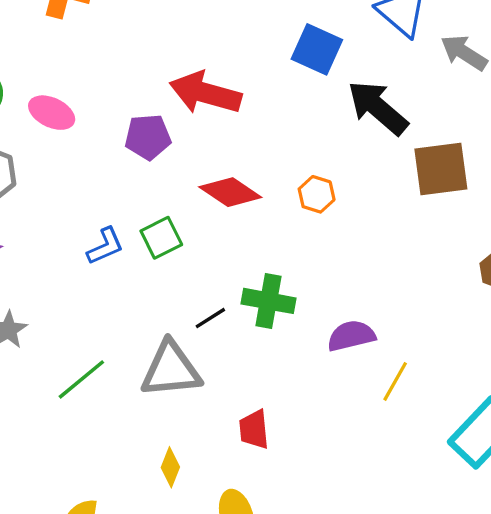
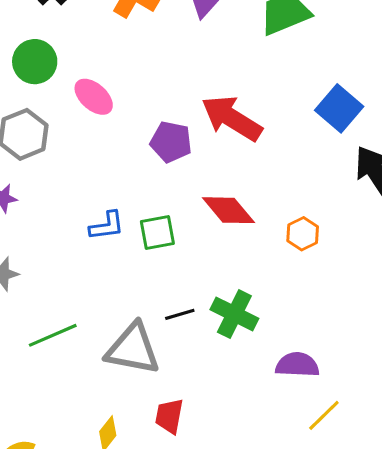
red trapezoid: (254, 430) -> (169, 416), moved

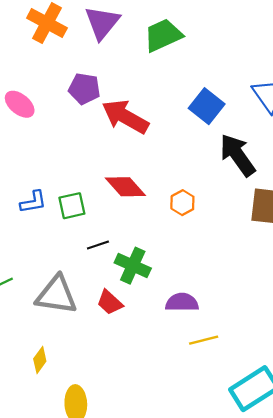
purple pentagon: (171, 142) -> (84, 89), moved
black line: (180, 314) -> (98, 245), moved
yellow line: (324, 415) -> (204, 340), turned 32
red trapezoid: (169, 416) -> (110, 302), moved, turned -56

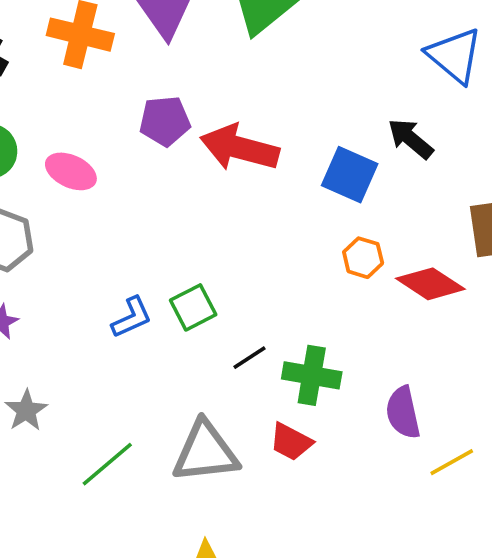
blue square: (207, 106) -> (350, 175), moved
black arrow: (238, 155) -> (411, 139), moved, size x0.7
red diamond: (125, 187) -> (430, 284), moved
purple semicircle: (182, 302) -> (403, 413), turned -88

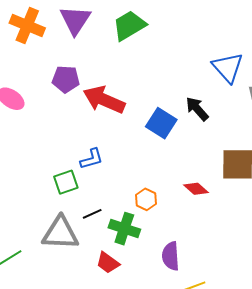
orange hexagon: (363, 258) -> (146, 199), moved
red diamond: (430, 284) -> (196, 189), size x0.7
blue L-shape: (132, 317) -> (92, 159), moved
gray triangle: (205, 452) -> (60, 233), moved

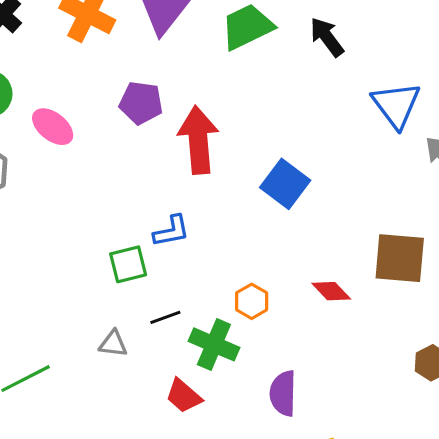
red arrow: (104, 100) -> (198, 140), turned 57
black arrow: (197, 109) -> (327, 37), moved
gray triangle: (60, 233) -> (113, 344), size x0.5

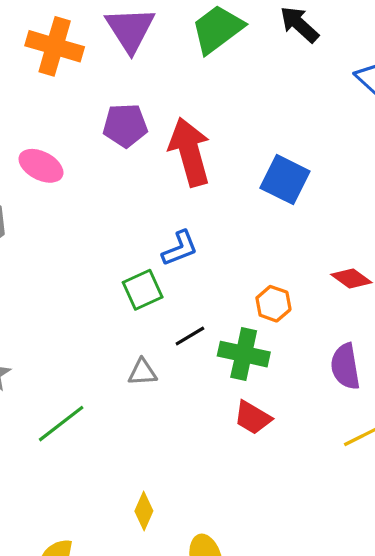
purple semicircle: (283, 393) -> (345, 366), moved
red trapezoid: (184, 396) -> (253, 418), moved

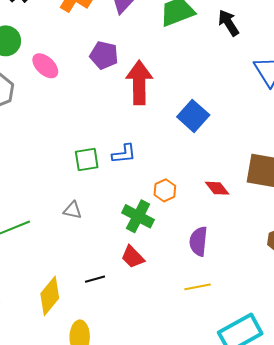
blue L-shape: (180, 248) -> (124, 154), moved
black line: (190, 336) -> (95, 279), moved
yellow diamond: (144, 511) -> (50, 296), size x1.6

